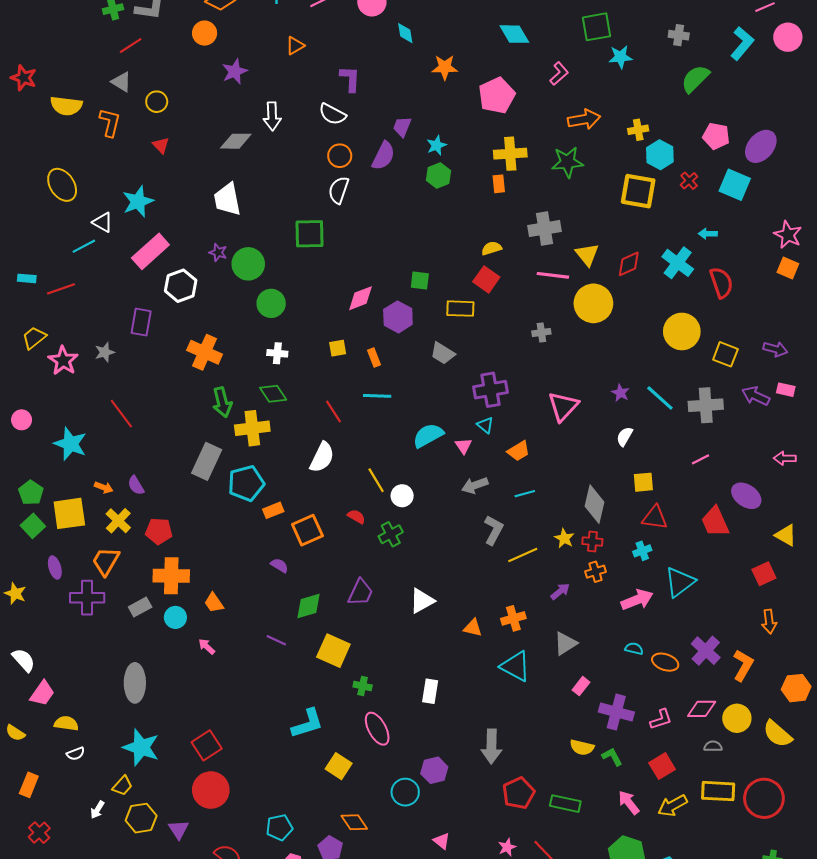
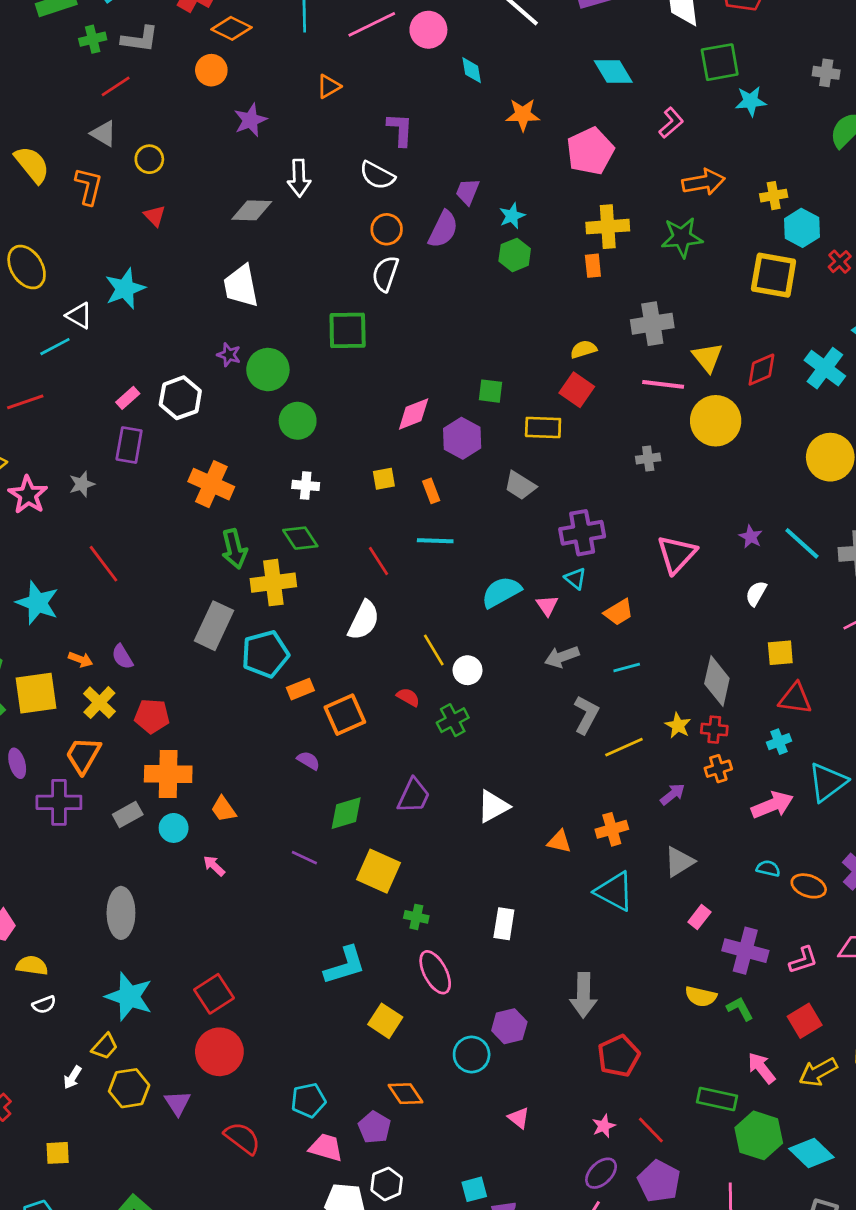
yellow semicircle: (66, 106) -> (32, 165), turned -136
pink rectangle: (150, 251) -> (128, 398), moved, size x0.5
green rectangle: (565, 804) -> (717, 1099), moved

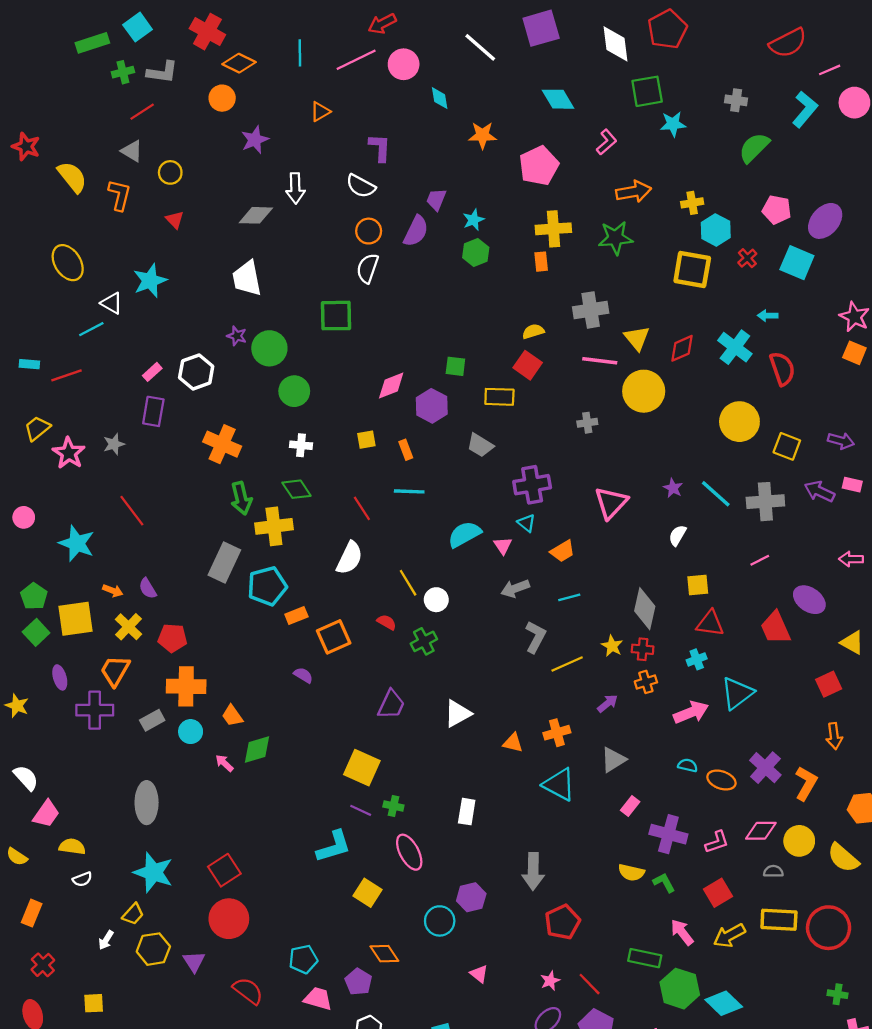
green diamond: (346, 813) -> (257, 750), moved
purple line: (304, 858) -> (361, 810), moved

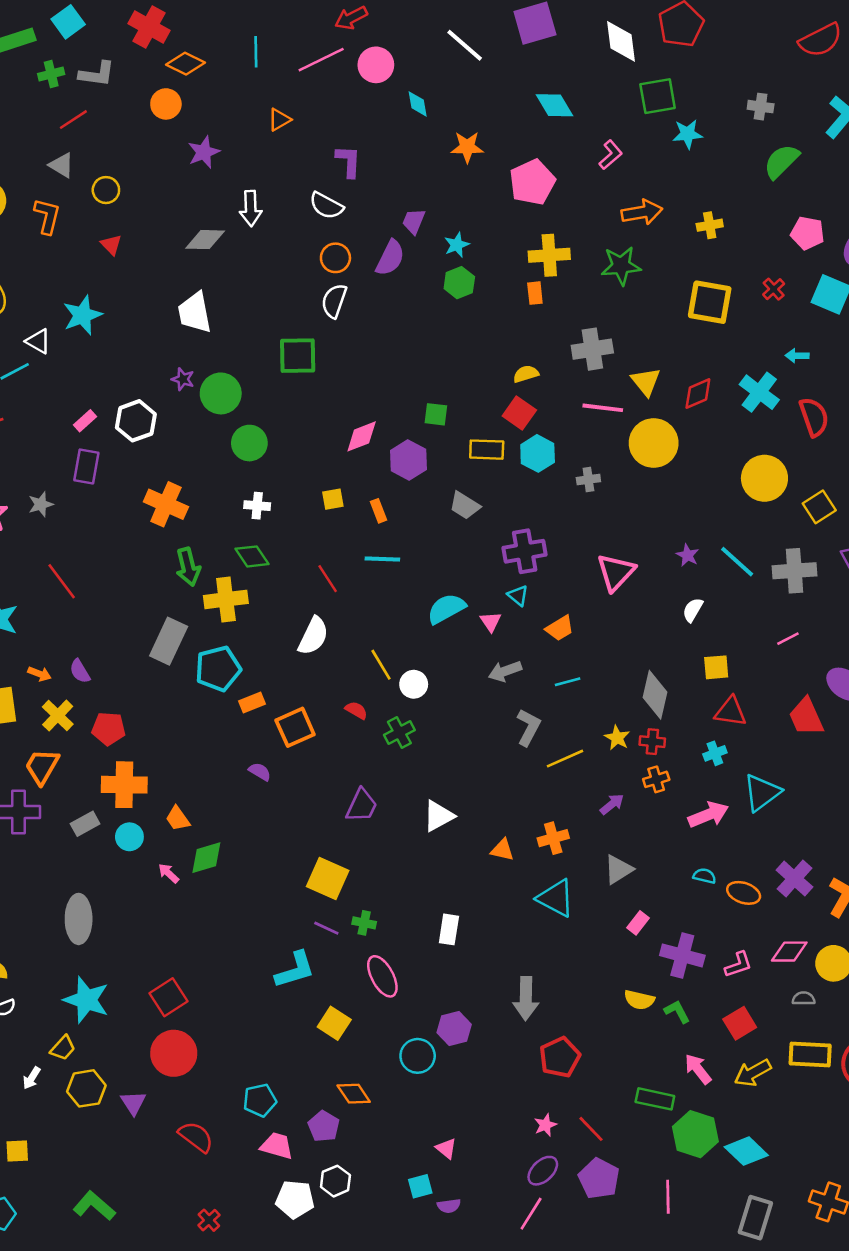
cyan hexagon: (716, 230) -> (538, 453), moved
yellow square: (787, 446) -> (819, 507), turned 36
pink triangle: (479, 974) -> (446, 1148), moved

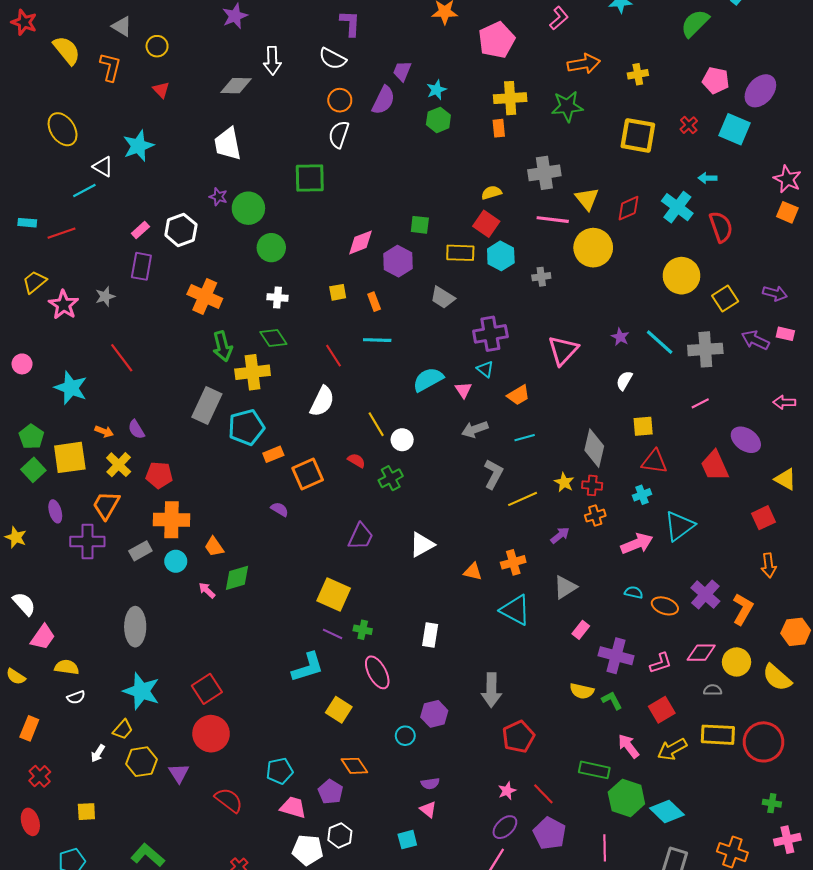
cyan circle: (418, 1056) -> (405, 736), size x0.7
purple semicircle: (449, 1206) -> (430, 783), moved

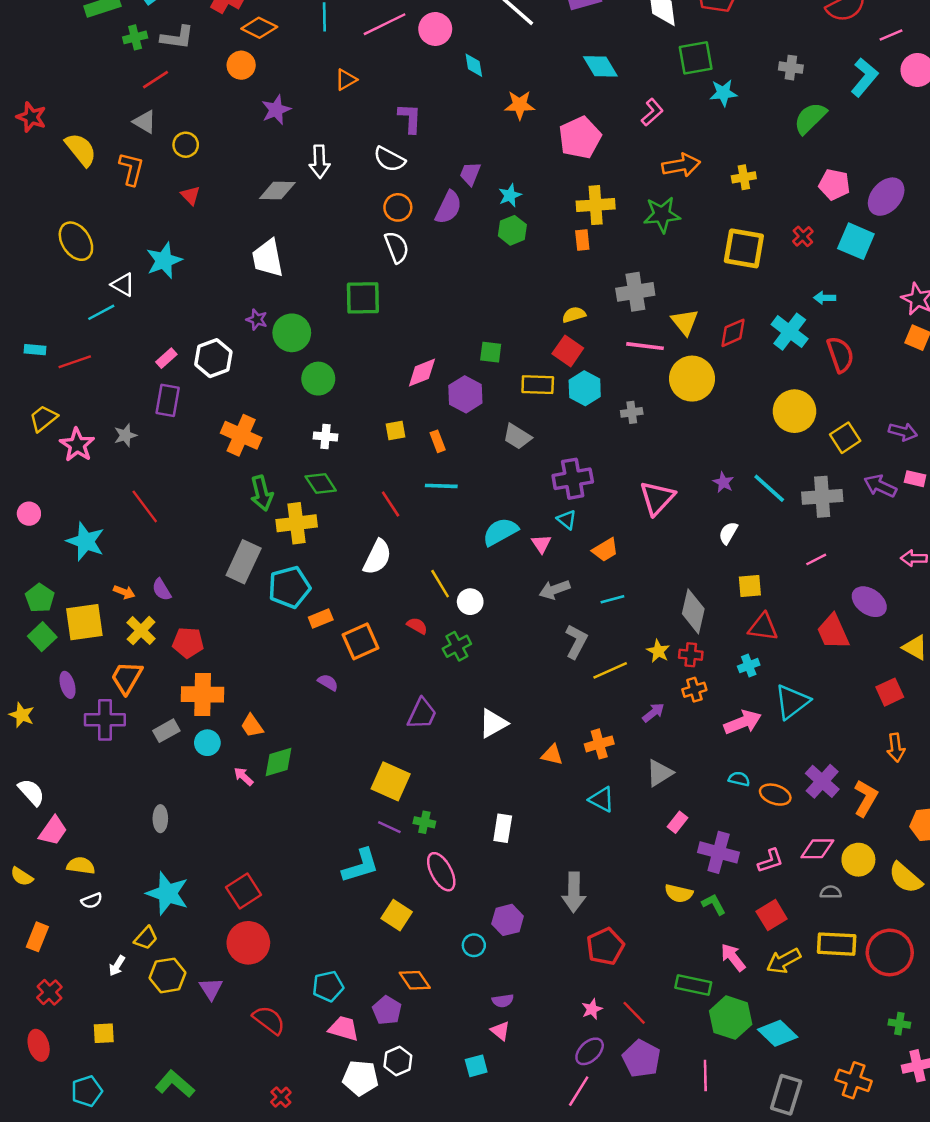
white semicircle: (339, 134) -> (397, 247), turned 140
cyan triangle: (515, 610) -> (602, 799), size x0.7
gray ellipse: (135, 627) -> (160, 819), size x0.6

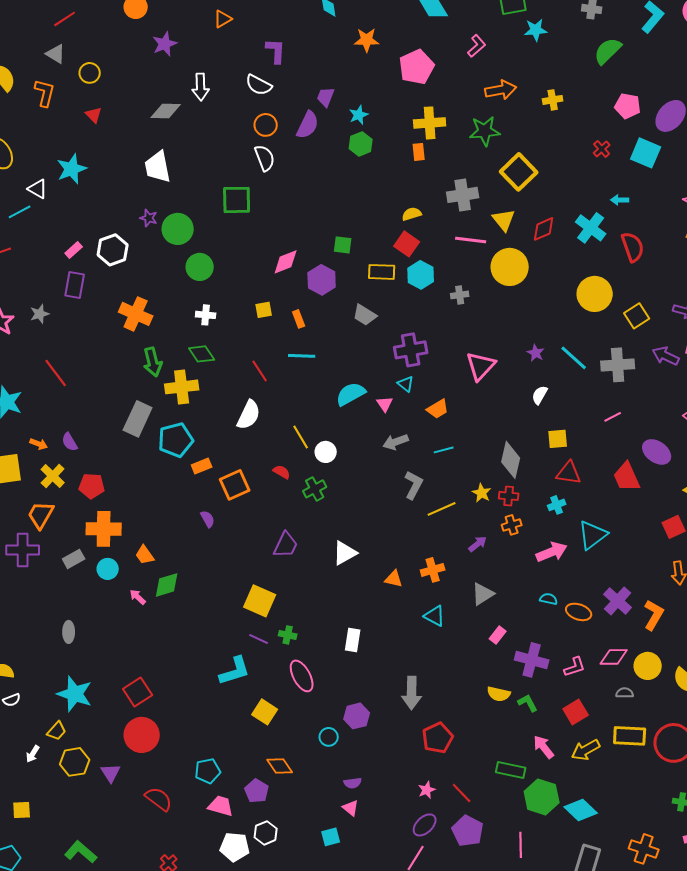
yellow square: (744, 248) -> (519, 172), moved, turned 36
purple semicircle: (328, 682) -> (208, 519), turned 30

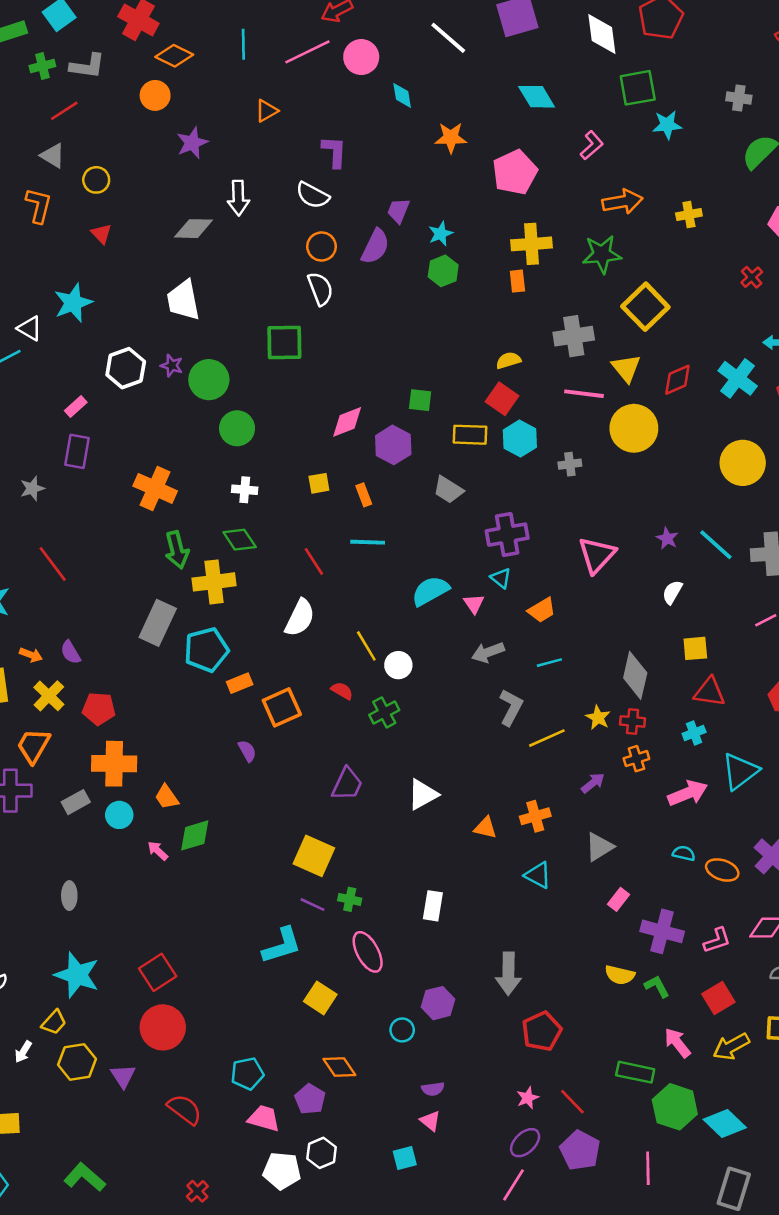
white hexagon: (113, 250) -> (126, 368), moved

